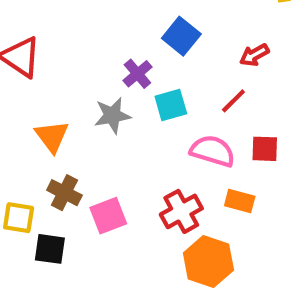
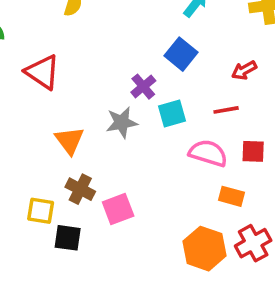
red line: (233, 101) -> (226, 110), turned 35
red cross: (181, 211) -> (253, 243), moved

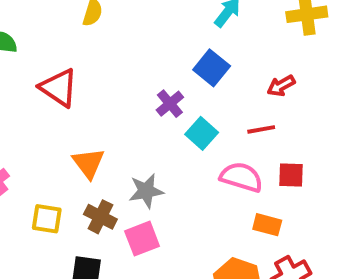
cyan square: (172, 114) -> (202, 133), turned -32
gray star: (122, 123) -> (146, 191), moved
yellow square: (41, 211) -> (47, 219), moved

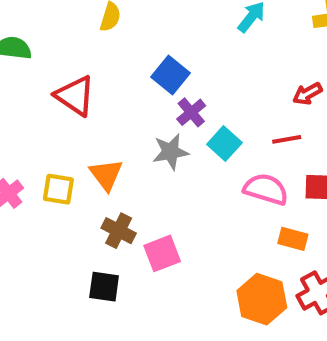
blue square: (212, 68) -> (170, 75), moved
gray star: (146, 191) -> (170, 152), moved
yellow square: (47, 219) -> (58, 189), moved

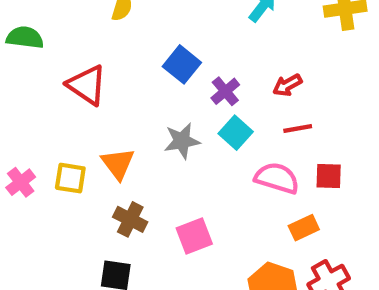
red arrow: (307, 94) -> (287, 85), moved
purple cross: (191, 112) -> (225, 91), moved
orange rectangle: (293, 239) -> (304, 228), turned -40
pink square: (162, 253) -> (194, 236), moved

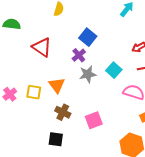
purple cross: (225, 91) -> (79, 55), moved

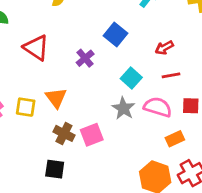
blue square: (88, 37) -> (115, 34), moved
gray star: (88, 74) -> (123, 108), moved, turned -30
pink square: (94, 120) -> (92, 135), moved

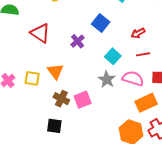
orange rectangle: (175, 139) -> (146, 103), size x1.5

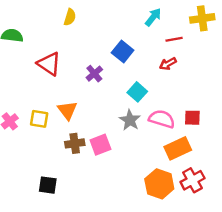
red line: (143, 54) -> (174, 39), moved
brown cross: (61, 99) -> (75, 143), turned -35
black square: (54, 126) -> (48, 185), moved

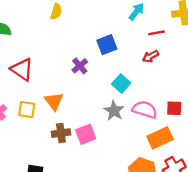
blue square: (123, 51) -> (107, 45), turned 30
red triangle: (49, 64) -> (22, 69), moved

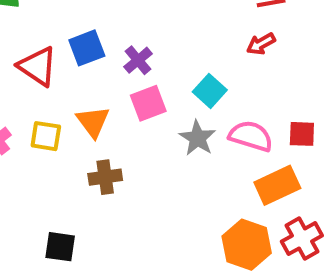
blue square: (107, 45) -> (87, 48), moved
pink square: (86, 134) -> (148, 103), moved

